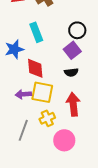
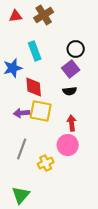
red arrow: (73, 104) -> (72, 123), size x0.7
yellow cross: (47, 118) -> (46, 163), moved
pink circle: (64, 140) -> (68, 145), moved

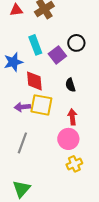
purple square: (71, 69) -> (57, 55), moved
black semicircle: (70, 91) -> (70, 85), turned 80
yellow cross: (46, 163) -> (74, 164), moved

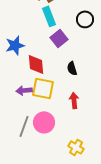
black circle: (76, 43) -> (85, 19), moved
cyan rectangle: (35, 45) -> (49, 16), moved
pink circle: (68, 139) -> (44, 122), moved
yellow cross: (74, 164) -> (76, 147), turned -35

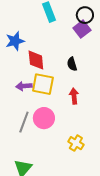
purple square: (59, 38) -> (82, 29), moved

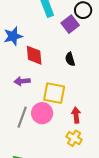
purple square: (82, 29) -> (70, 24), moved
yellow square: (43, 84) -> (54, 93), moved
red arrow: (74, 96) -> (76, 115), moved

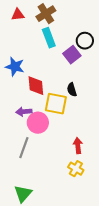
blue star: (13, 36) -> (15, 67), turned 30
yellow square: (54, 93) -> (56, 104), moved
pink circle: (42, 113) -> (38, 123), moved

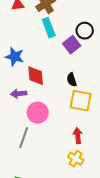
yellow square: (56, 104) -> (81, 101), moved
purple arrow: (24, 112) -> (19, 94), moved

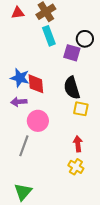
purple square: (72, 45) -> (72, 53), turned -36
blue star: (15, 57) -> (20, 78), moved
black semicircle: (72, 80) -> (72, 88), size x1.6
yellow square: (81, 101) -> (81, 109), size x0.7

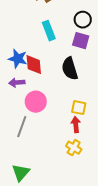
cyan rectangle: (49, 36) -> (49, 31), moved
purple square: (72, 53) -> (81, 41), moved
yellow square: (81, 109) -> (79, 108), moved

